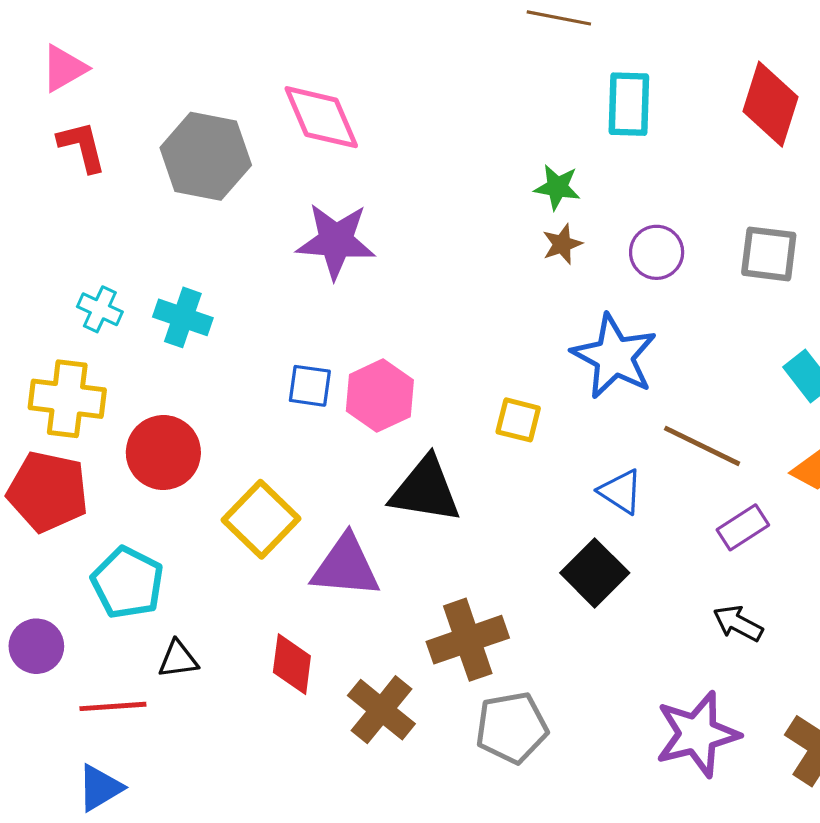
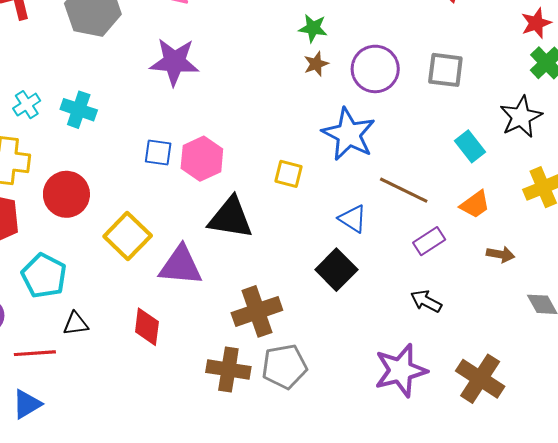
purple circle: (657, 252) -> (375, 69), size x1.4
cyan cross: (100, 309) -> (27, 105), turned 32
brown cross: (381, 710) -> (228, 370), moved, turned -30

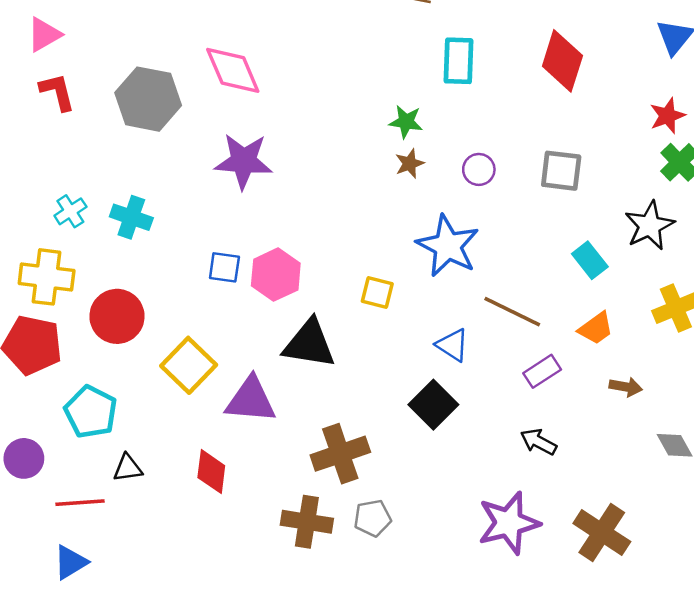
purple circle: (375, 69) -> (479, 169), size x0.6
gray pentagon: (284, 366) -> (373, 518), size x0.7

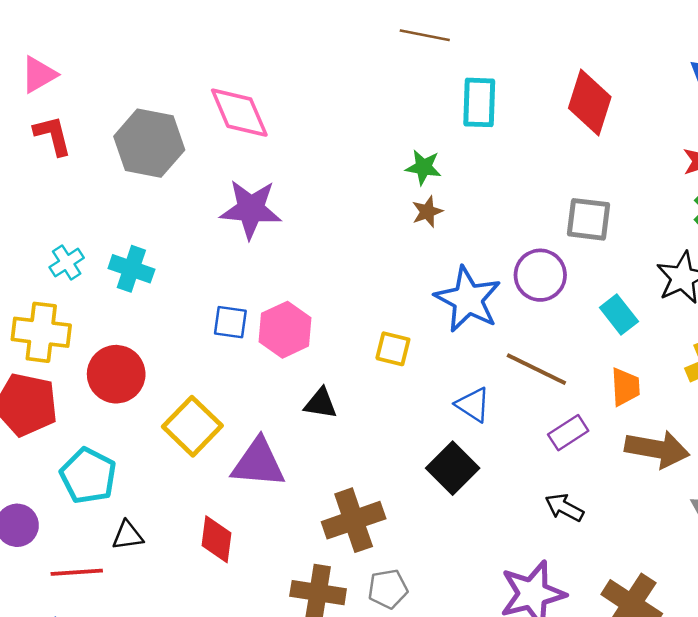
purple circle: (479, 169) -> (540, 275), moved, size x1.5
orange trapezoid: (596, 328) -> (625, 387), turned -57
black triangle: (309, 344) -> (321, 403), size x0.6
brown arrow: (626, 387) -> (657, 449), size x1.8

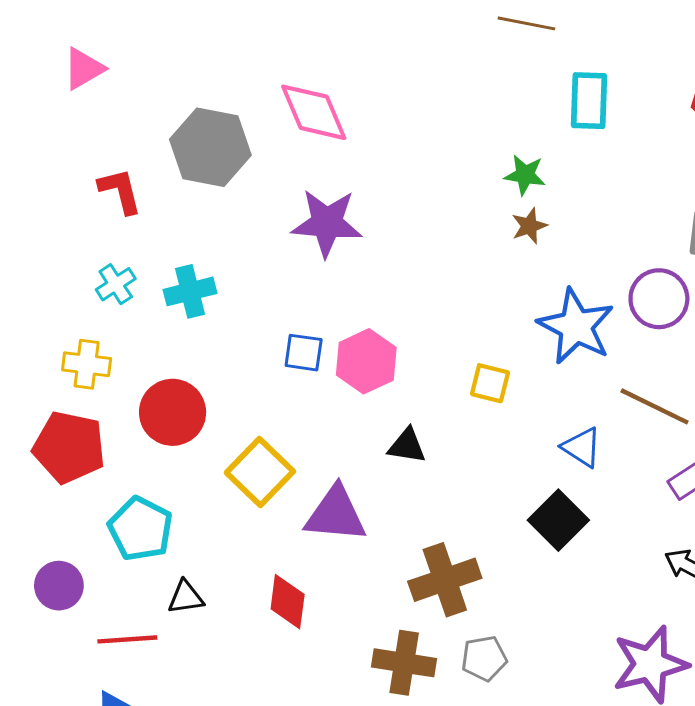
red L-shape: (53, 135) -> (120, 191), moved
cyan cross: (131, 269) -> (190, 291), turned -33
yellow cross: (41, 332) -> (87, 364), size x0.7

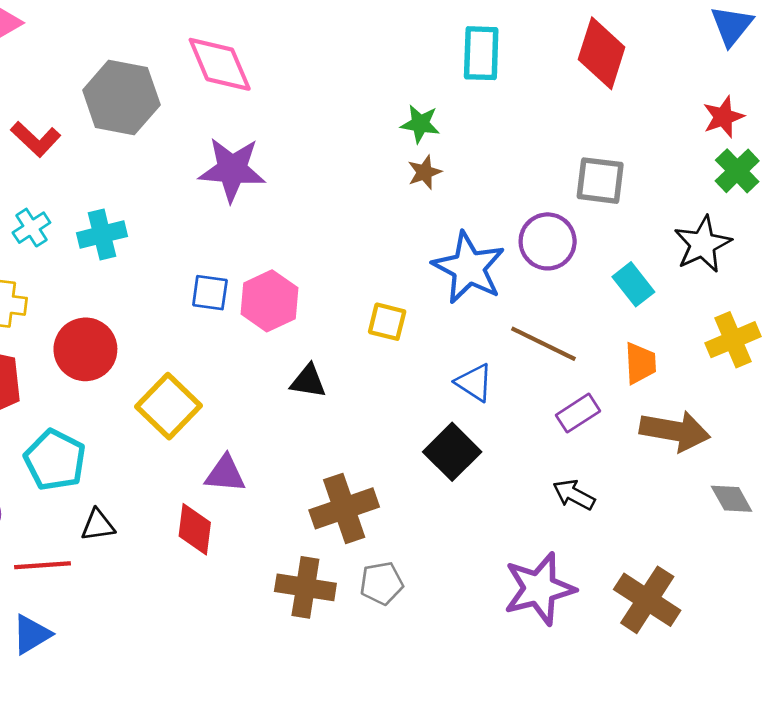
red L-shape: (120, 191) -> (36, 139), turned 147
purple triangle: (336, 514) -> (225, 474), moved, size x0.7

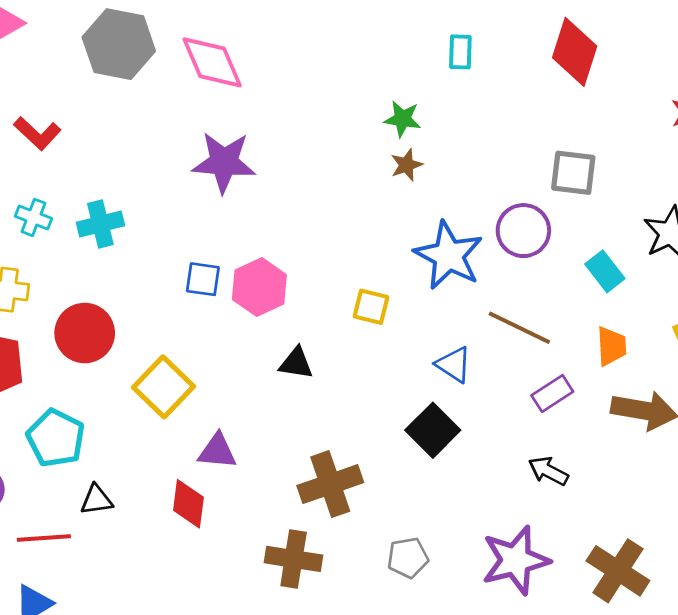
cyan rectangle: (481, 53) -> (460, 52), size x0.7
gray hexagon: (121, 98) -> (119, 44), moved
cyan cross: (31, 228) -> (33, 217), turned -36
gray pentagon: (382, 583) -> (408, 558), moved

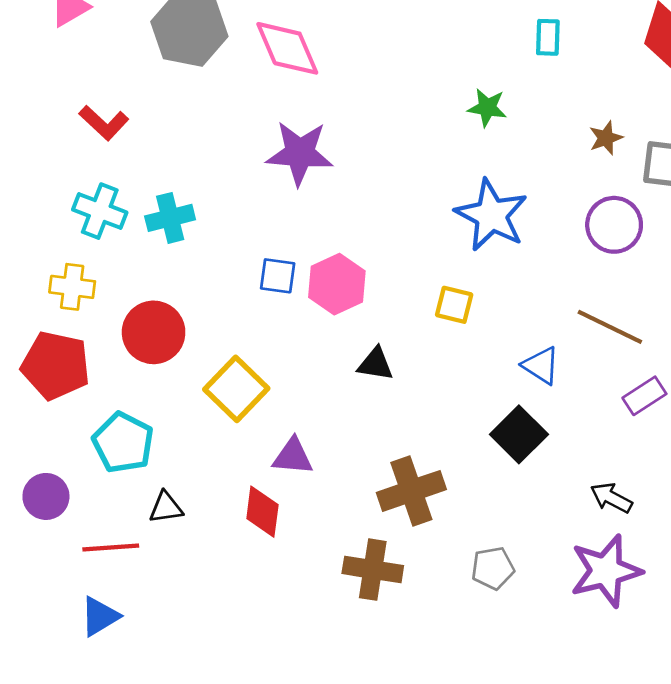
brown star: (406, 165) -> (606, 138), moved
cyan cross: (33, 217) -> (100, 211), size x1.4
blue star: (449, 256) -> (491, 215), moved
black arrow: (548, 471) -> (611, 498), moved

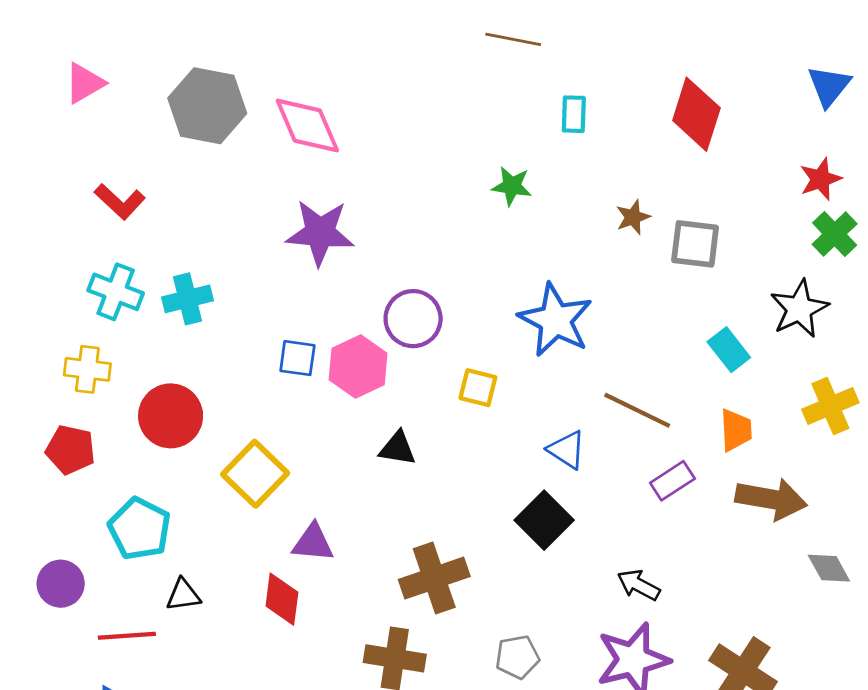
blue star: (491, 215) -> (555, 320), moved
purple circle: (614, 225) -> (413, 319), moved
red pentagon: (56, 365) -> (70, 450), size x0.7

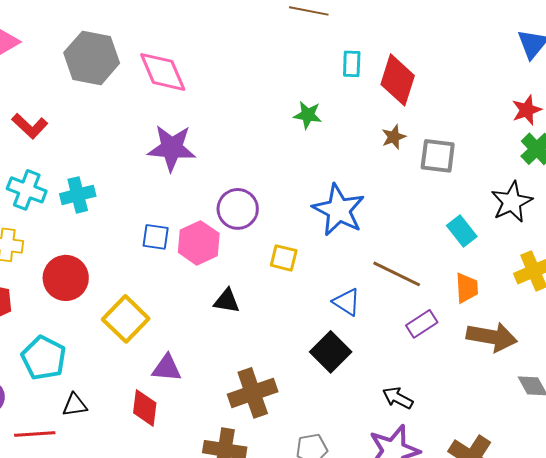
red diamond: (696, 114) -> (398, 80), moved

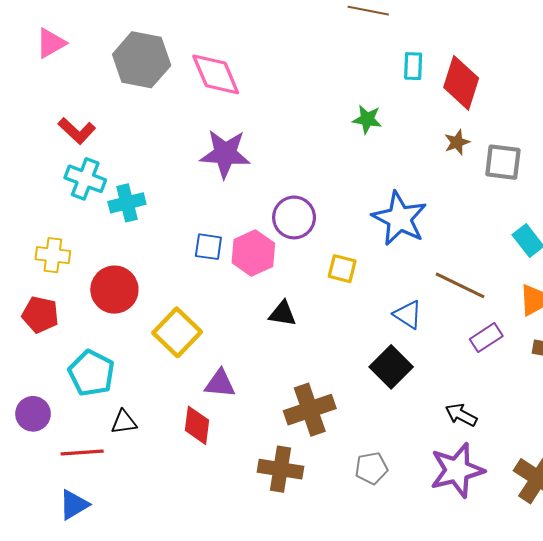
cyan cross: (27, 190) -> (85, 179), moved

